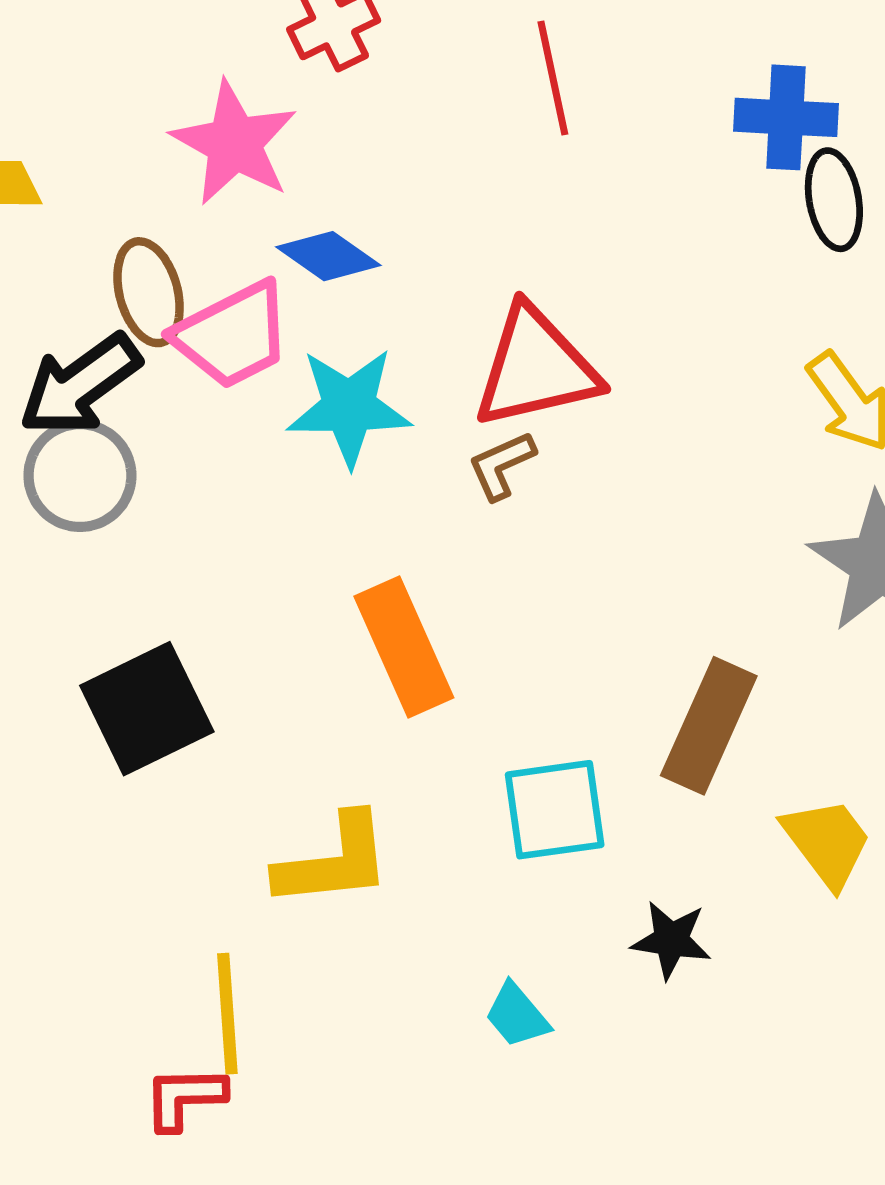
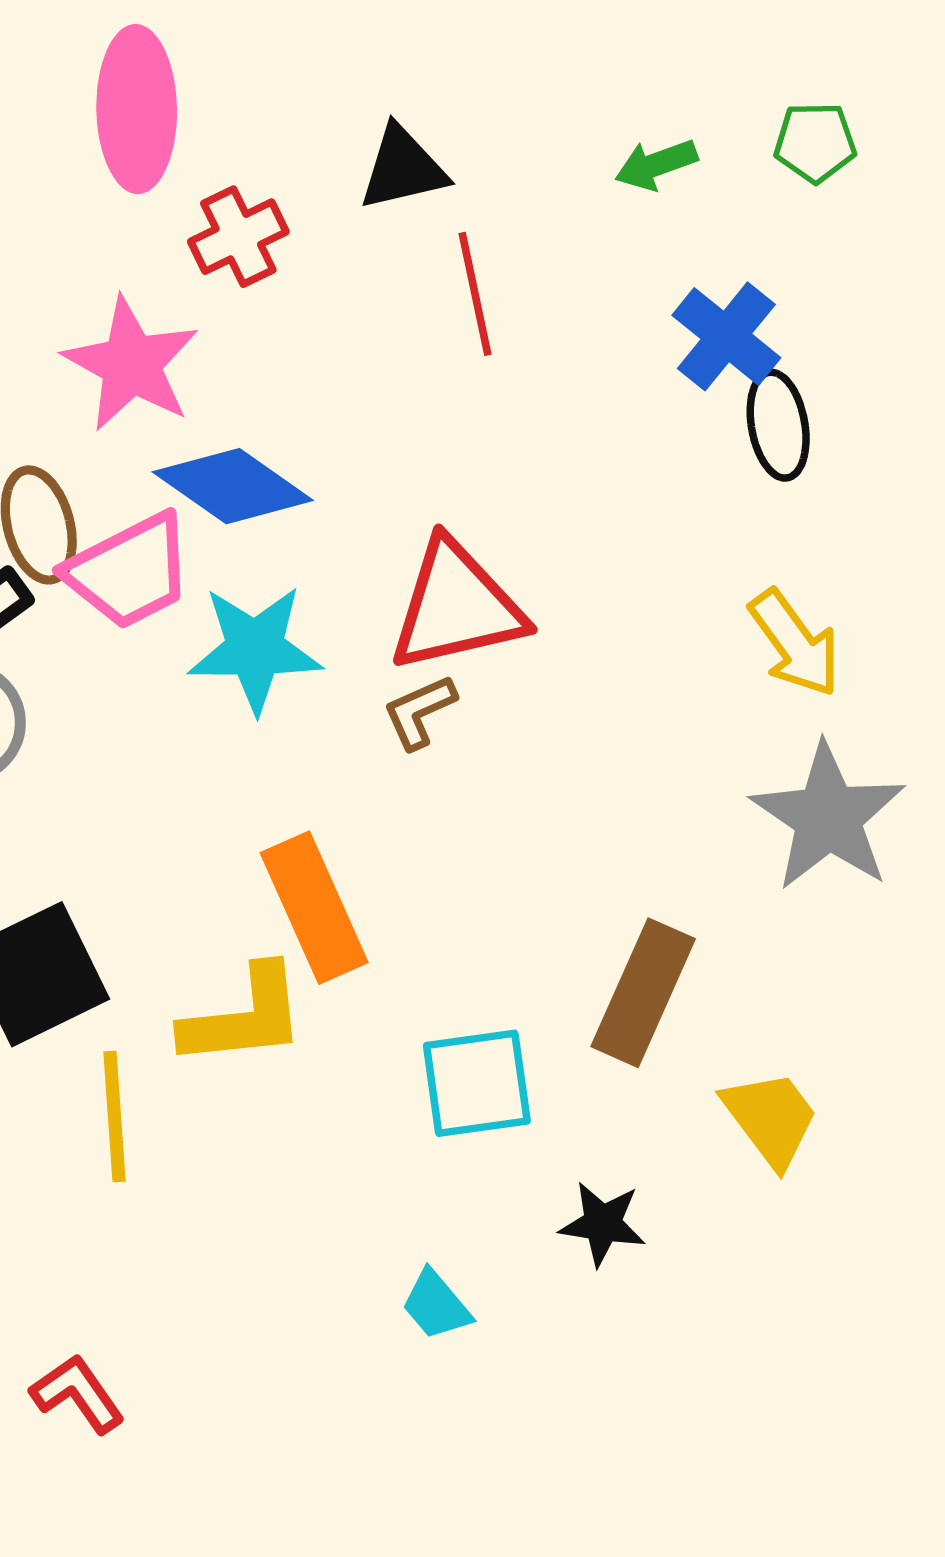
blue cross: (786, 117) -> (726, 336), turned 36
blue diamond: (328, 256) -> (233, 486), size x1.4
yellow L-shape: (334, 861) -> (244, 1017), moved
yellow line: (227, 1014) -> (115, 1116), moved
red L-shape: (185, 1098) -> (78, 1394), turned 56

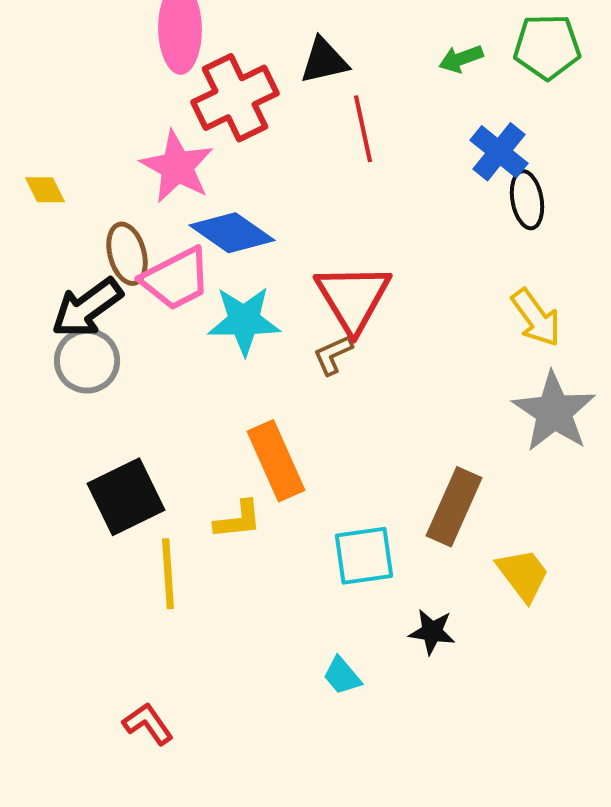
green pentagon: (815, 142) -> (547, 47), size x1.5
red cross: (238, 237) -> (235, 98), size x1.6
red triangle: (456, 606) -> (353, 298), turned -48
yellow L-shape: (244, 1017) -> (238, 520), size x0.7

